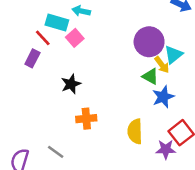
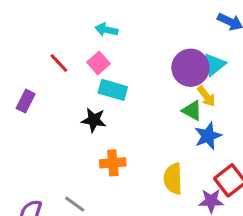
cyan rectangle: (57, 23) -> (113, 90), moved
cyan triangle: (173, 55) -> (214, 65), moved
purple rectangle: (32, 58) -> (26, 101), moved
black star: (71, 84) -> (94, 120), turned 30

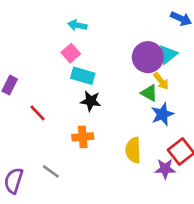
red line: (59, 63) -> (38, 113), moved
black star: (94, 120) -> (91, 101), moved

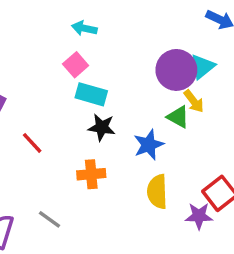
blue star: (162, 114) -> (149, 145), moved

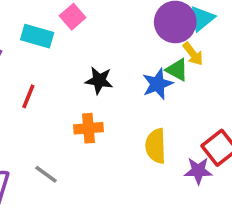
cyan rectangle: (91, 94) -> (37, 36), moved
red line: (32, 143) -> (28, 96), turned 65
blue star: (149, 145) -> (158, 84), moved

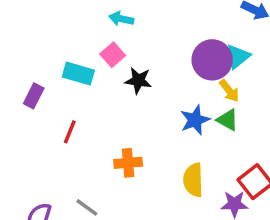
green triangle: (177, 70) -> (228, 120), moved
black star: (99, 80) -> (138, 80), moved

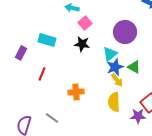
pink square: (113, 55) -> (85, 23), moved
cyan triangle: (238, 56) -> (110, 54), moved
yellow arrow: (229, 91) -> (117, 80), moved

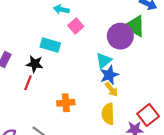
cyan rectangle: (47, 40) -> (50, 45), moved
black star: (82, 44) -> (35, 64), moved
green triangle: (134, 67) -> (135, 26), moved, size x1.5

